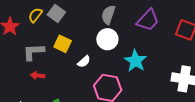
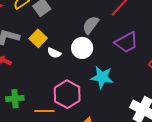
cyan star: (135, 61) -> (102, 77), turned 30
white semicircle: (84, 62) -> (54, 53), moved, turned 48

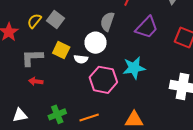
white circle: (82, 48) -> (96, 43), moved
pink hexagon: (67, 94) -> (103, 80), moved

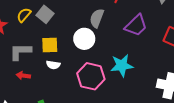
yellow square: (61, 50) -> (50, 45), turned -30
white semicircle: (81, 59) -> (53, 65), moved

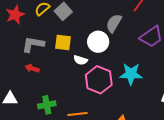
white semicircle: (53, 65) -> (80, 60), moved

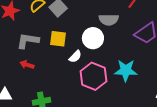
gray semicircle: (114, 23) -> (109, 20), turned -120
white semicircle: (80, 60) -> (75, 56), turned -64

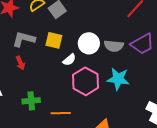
gray semicircle: (109, 20) -> (114, 46), moved
red arrow: (27, 65) -> (20, 63), turned -136

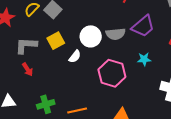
yellow square: (54, 40) -> (56, 41), turned -30
cyan star: (118, 79) -> (144, 59), moved, size x0.6
pink hexagon: (85, 81) -> (112, 73), moved

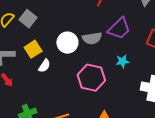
white semicircle: (75, 56) -> (44, 66), moved

